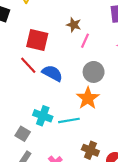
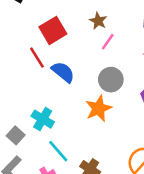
red square: (37, 40) -> (53, 30), turned 35
cyan line: (69, 120) -> (58, 151), moved, turned 48

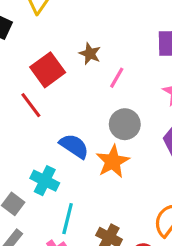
brown star: (98, 21) -> (90, 54), moved
blue semicircle: (63, 72) -> (74, 146), moved
cyan line: (58, 151) -> (68, 219), turned 60

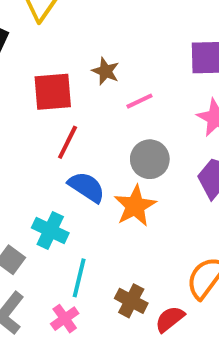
red square: (48, 70) -> (53, 92), turned 32
pink line: (117, 78) -> (139, 101), turned 35
red line: (31, 105) -> (68, 142), moved, turned 64

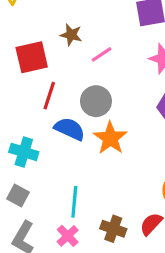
gray circle: (150, 159) -> (96, 101), moved
cyan cross: (50, 230) -> (24, 152), moved
brown cross: (131, 301) -> (113, 229), moved

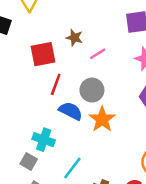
cyan cross: (24, 152) -> (44, 140), moved
cyan line: (74, 202) -> (72, 168), turned 30

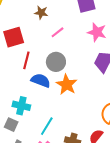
brown star: (74, 38) -> (41, 13), moved

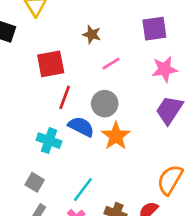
pink star: (97, 32) -> (165, 69), turned -30
cyan cross: (21, 106) -> (49, 141), moved

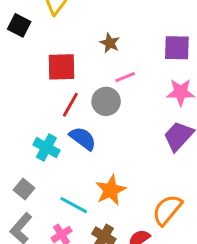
gray circle: (105, 104) -> (106, 101), moved
orange star: (116, 136) -> (111, 190), moved
cyan line: (83, 190) -> (74, 205), turned 72

